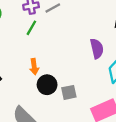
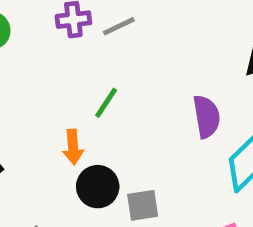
green line: (31, 28) -> (106, 103), moved

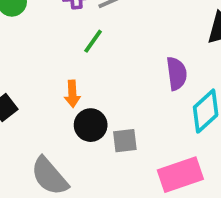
green line: (106, 103) -> (93, 41), moved

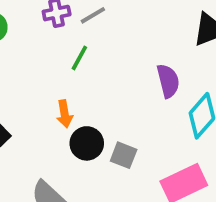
gray square: (125, 141) -> (124, 155), turned 35

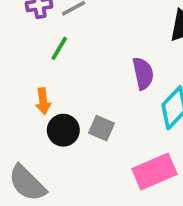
gray square: (124, 155) -> (101, 128), moved

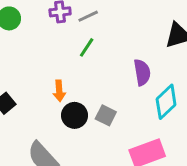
green line: (59, 48) -> (87, 47), moved

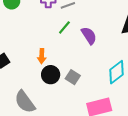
purple semicircle: (142, 72) -> (89, 36), moved, turned -30

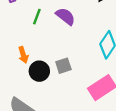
gray square: (73, 77) -> (63, 66), turned -32

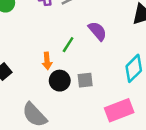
green line: (37, 17) -> (68, 45), moved

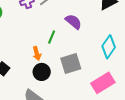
gray square: (85, 80) -> (71, 64), size x1.5
black circle: (60, 81) -> (42, 72), moved

